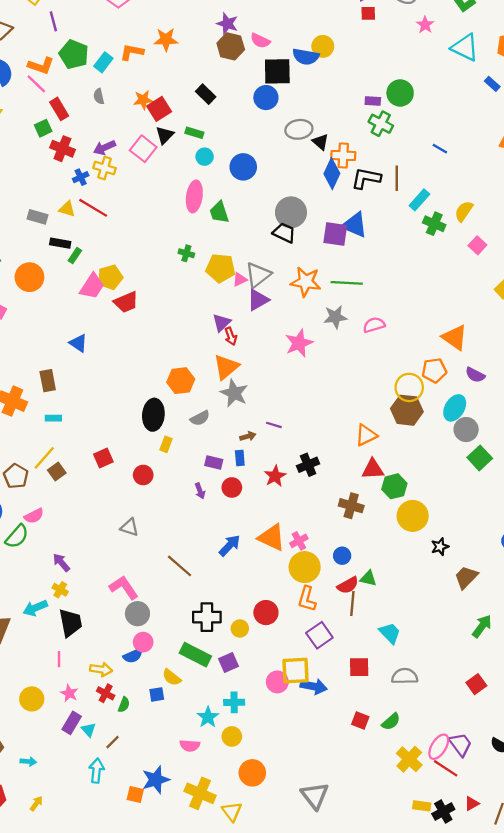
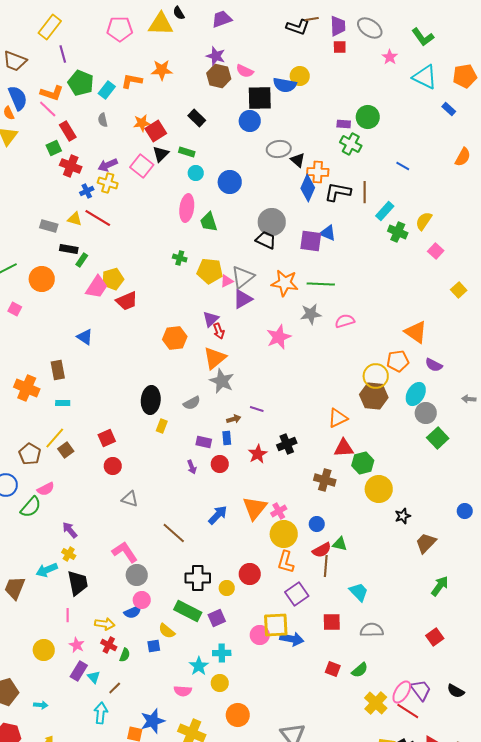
blue triangle: (355, 225) -> (328, 233), size x0.7
orange hexagon: (181, 381) -> (175, 338), moved
red circle: (143, 475) -> (113, 466), moved
orange triangle: (272, 538) -> (255, 508), turned 44

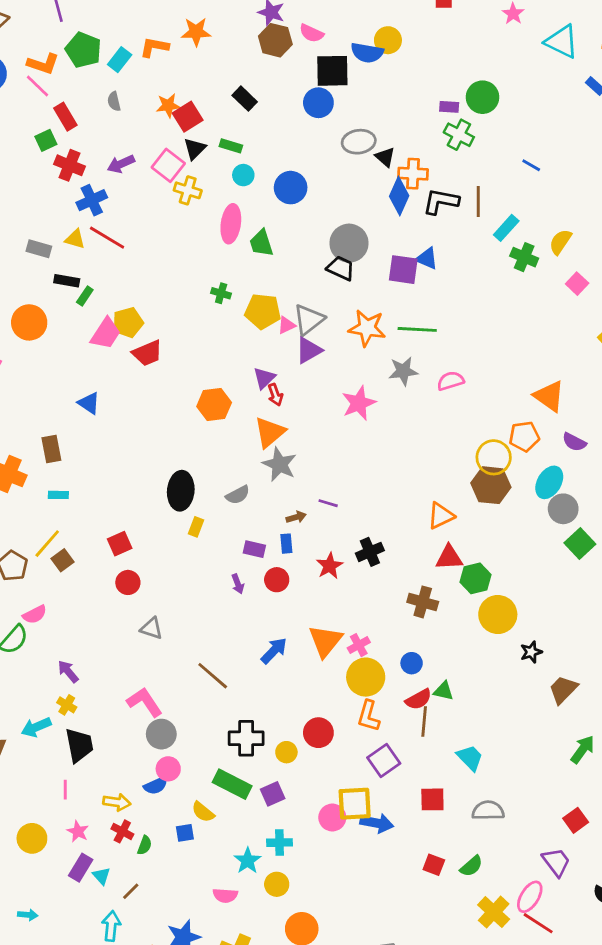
yellow cross: (108, 183) -> (188, 190), moved
blue cross: (87, 191) -> (92, 200), size x1.5
purple trapezoid: (421, 690) -> (556, 862), moved

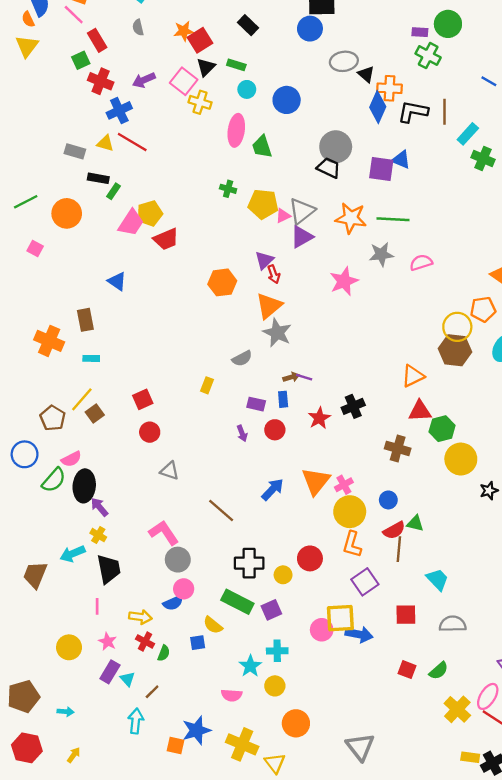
black ellipse: (181, 491) -> (84, 486), moved
purple line: (328, 503) -> (304, 377), moved

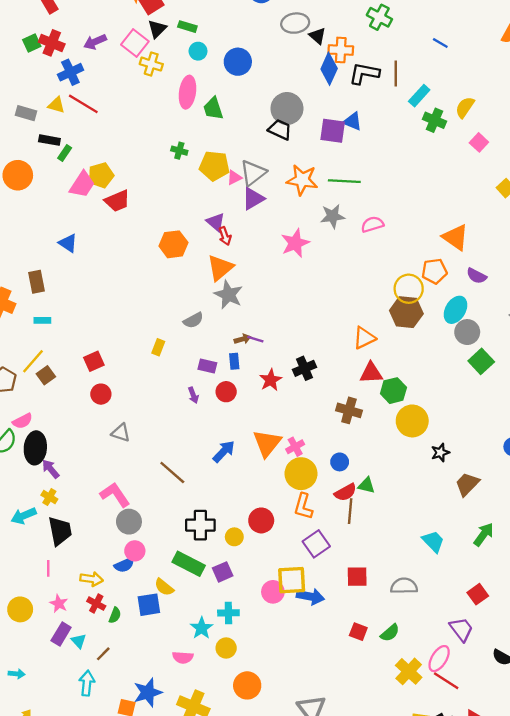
green square: (81, 60) -> (32, 43), moved
purple triangle: (264, 260) -> (216, 222), turned -36
cyan trapezoid: (437, 579) -> (433, 542), moved
blue square: (198, 643) -> (149, 605), size x1.5

